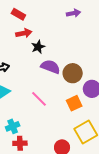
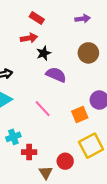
red rectangle: (18, 14) -> (37, 18), moved
brown circle: (73, 73) -> (88, 53), moved
red cross: (20, 143) -> (29, 152), moved

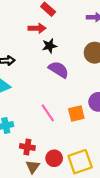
pink line: (43, 109) -> (48, 113), moved
yellow square: (91, 146) -> (80, 162), moved
red cross: (29, 152) -> (27, 147), moved

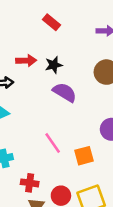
red arrow: (37, 28) -> (26, 60), moved
orange square: (76, 114) -> (84, 156), moved

